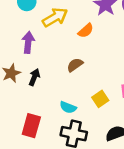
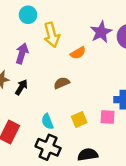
yellow arrow: (55, 17) -> (52, 35), turned 95
cyan semicircle: (68, 107) -> (47, 122), turned 35

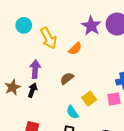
purple arrow: (22, 53) -> (35, 69), moved
yellow square: (79, 119) -> (89, 99), moved
cyan semicircle: (47, 122) -> (72, 112), moved

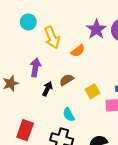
black arrow: (32, 90) -> (47, 89), moved
yellow square: (89, 99) -> (92, 91), moved

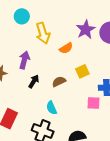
brown semicircle: (66, 80) -> (59, 82), moved
yellow square: (92, 91) -> (82, 71), moved

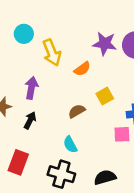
purple star: (86, 29) -> (105, 44), turned -30
black arrow: (34, 81) -> (30, 120), moved

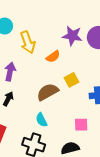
brown semicircle: (77, 111) -> (48, 92), size x1.5
pink square: (122, 134) -> (81, 125), moved

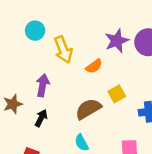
purple star: (72, 36) -> (117, 41), turned -30

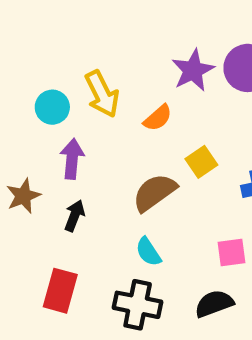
cyan circle: (35, 31) -> (52, 107), moved

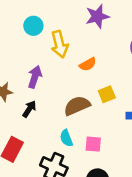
purple star: (193, 70) -> (97, 16), moved
cyan circle: (52, 107) -> (33, 26), moved
pink square: (232, 253) -> (93, 144), moved

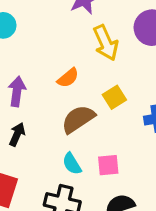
yellow arrow: (59, 44) -> (106, 43), moved
orange semicircle: (88, 64) -> (68, 78), moved

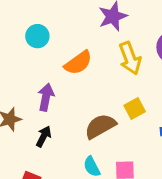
orange semicircle: (68, 78) -> (78, 63), moved, size x1.4

